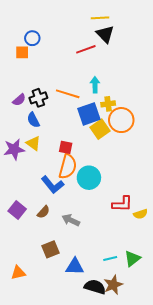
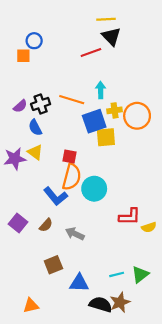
orange circle: (121, 120) -> (137, 116), moved
yellow square: (100, 129) -> (106, 137), turned 30
orange triangle: (18, 273) -> (31, 306), moved

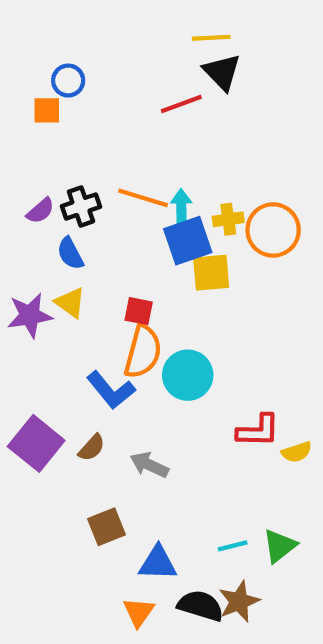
cyan arrow: (101, 90) -> (181, 206), moved
purple square: (18, 223) -> (36, 443), size x1.4
orange triangle: (31, 306) -> (139, 612), moved, turned -42

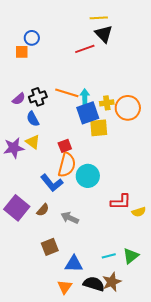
red square: (139, 311) -> (65, 146), turned -32

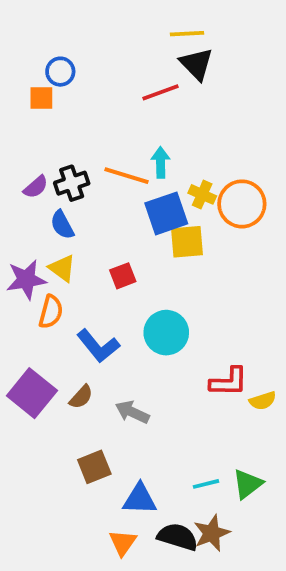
cyan arrow: (85, 97) -> (161, 162), moved
yellow cross: (107, 103) -> (202, 194), turned 32
orange semicircle: (67, 165) -> (51, 312), moved, size x0.7

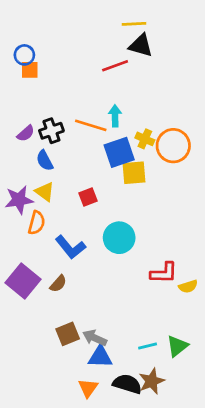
black triangle: (196, 64) -> (141, 45), turned -30
blue circle: (60, 72) -> (24, 55), moved
gray arrow: (132, 412) -> (95, 338), moved

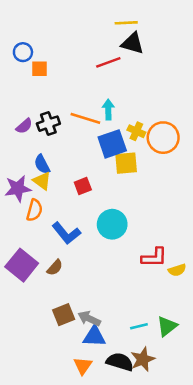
orange square: (30, 70) -> (39, 69), moved
blue semicircle: (45, 161) -> (42, 164), moved

